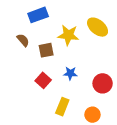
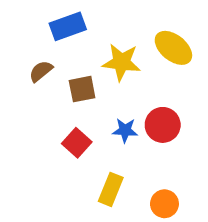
brown semicircle: (23, 40) -> (41, 71), turned -88
red circle: (103, 83) -> (163, 125), moved

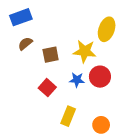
blue rectangle: (68, 26) -> (21, 17), moved
yellow ellipse: (173, 48) -> (107, 29), turned 70
yellow star: (121, 62) -> (85, 51), moved

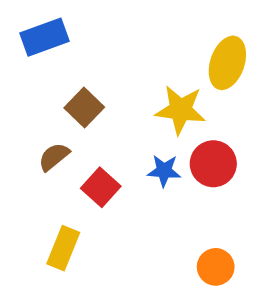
brown semicircle: (25, 44) -> (54, 157), moved
brown square: (51, 55) -> (84, 107), moved, turned -35
yellow rectangle: (68, 116) -> (63, 248), moved

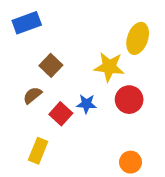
blue star: (164, 171) -> (86, 104), moved

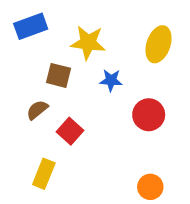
brown square: (51, 65) -> (59, 75), turned -30
yellow star: (109, 67) -> (88, 43), moved
blue star: (86, 104) -> (111, 80), moved

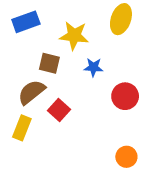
yellow ellipse: (159, 44) -> (121, 19), moved
brown semicircle: (37, 110) -> (31, 92), size x1.5
yellow rectangle: (44, 174) -> (22, 128), moved

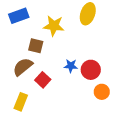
blue star: (93, 67) -> (71, 66), moved
yellow rectangle: (22, 128) -> (21, 102), moved
orange circle: (126, 157) -> (102, 92), moved

